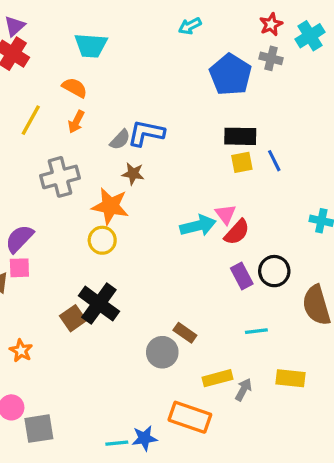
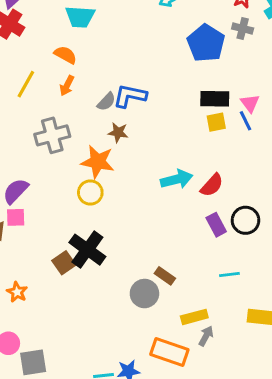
pink triangle: (226, 214) -> (250, 103), moved
gray arrow: (243, 390) -> (206, 336), moved

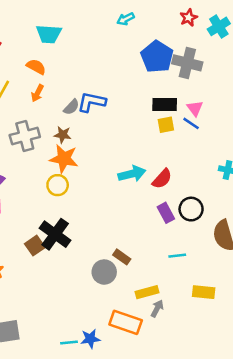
gray cross: (243, 28) -> (187, 63), moved, size x1.6
blue line: (246, 121) -> (191, 123), turned -30
brown star: (118, 132) -> (63, 135), moved

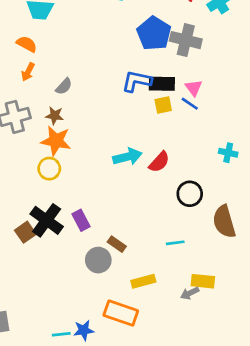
blue L-shape: (92, 102) -> (137, 81), moved
purple rectangle: (166, 213) -> (81, 220), moved
gray arrow: (157, 309) -> (190, 293), moved, turned -144

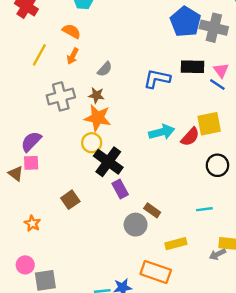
blue L-shape: (137, 81) -> (157, 79), moved
yellow square: (163, 105) -> (209, 124), moved, size x1.5
black cross: (47, 220) -> (108, 162), moved

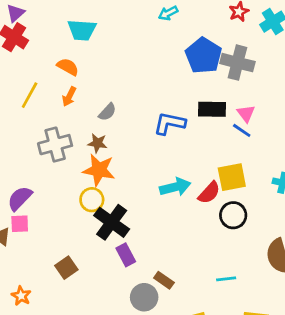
black circle: (217, 165) -> (233, 215), moved

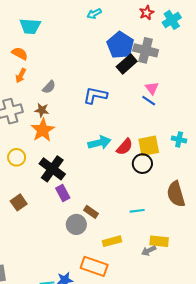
black rectangle: (212, 109) -> (127, 64), moved, turned -42
orange star: (99, 170) -> (43, 130), turned 30
yellow square: (232, 177) -> (149, 146), moved
yellow circle: (92, 200) -> (17, 157), moved

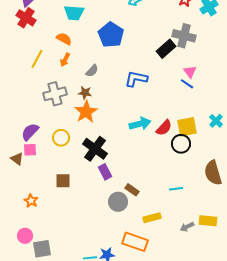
blue pentagon: (120, 45) -> (111, 35), moved
cyan cross: (179, 140) -> (216, 121), turned 32
brown square: (19, 202) -> (63, 181), turned 35
yellow rectangle: (159, 241) -> (208, 221), moved

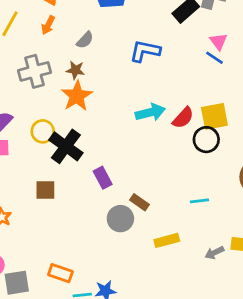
black cross: (95, 149) -> (66, 146), moved
orange rectangle: (135, 242) -> (60, 273), moved, size x0.7

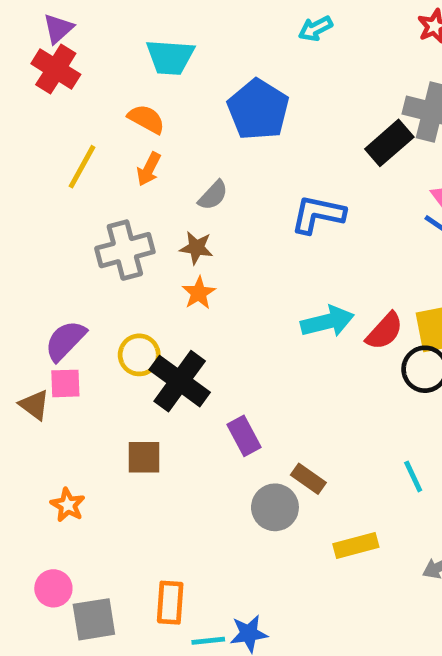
orange star: (77, 96) -> (199, 293), size x0.6
cyan line: (199, 201) -> (413, 476), turned 72
orange rectangle: (60, 273) -> (170, 603), turned 75

